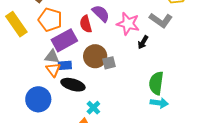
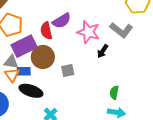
purple semicircle: (101, 13) -> (62, 21), turned 102
brown circle: (95, 56) -> (43, 57), moved
green semicircle: (156, 83) -> (114, 93), size x0.6

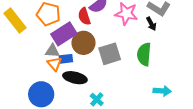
black arrow: (103, 51) -> (151, 24), moved, turned -56
gray square: (68, 70) -> (110, 54), size x1.6
green semicircle: (114, 93) -> (144, 54), moved, size x1.6

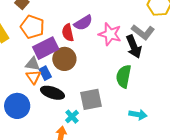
black arrow: (151, 24) -> (134, 47), size x1.6
gray square: (110, 54) -> (91, 99), moved
blue rectangle: (66, 59) -> (45, 73), turned 64

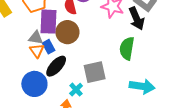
purple rectangle: (46, 48) -> (49, 22), turned -60
black ellipse: (52, 93) -> (56, 66), turned -65
blue circle: (17, 106) -> (34, 84), moved
cyan arrow: (138, 115) -> (142, 86), size x1.4

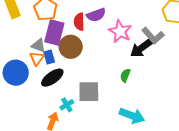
black arrow: (137, 19) -> (141, 48), turned 65
green semicircle: (127, 48) -> (125, 75), size x0.6
blue circle: (34, 84) -> (16, 73), moved

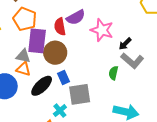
gray L-shape: (153, 36) -> (132, 61), moved
black arrow: (141, 48) -> (125, 44), size x0.6
blue rectangle: (49, 57) -> (63, 78), moved
orange triangle: (37, 58) -> (23, 69), turned -42

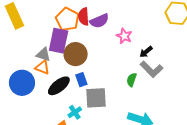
orange pentagon: (25, 19) -> (67, 19), moved
red semicircle: (60, 27) -> (84, 17), moved
pink star: (102, 30) -> (124, 36), size x0.7

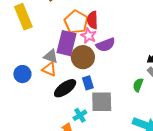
purple semicircle: (99, 21) -> (106, 45), moved
pink star: (124, 36) -> (89, 36), moved
blue circle: (22, 83) -> (22, 74), moved, size x0.7

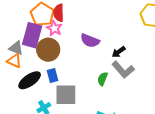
purple semicircle: (106, 45) -> (90, 41), moved, turned 42

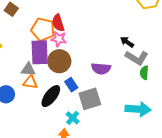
purple semicircle: (90, 41) -> (101, 69), moved
black arrow: (119, 52) -> (127, 42), turned 88
green semicircle: (103, 79) -> (144, 73), moved

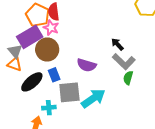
purple rectangle: (40, 52) -> (30, 37), turned 50
gray triangle: (28, 69) -> (15, 51), turned 35
cyan arrow: (138, 109) -> (93, 98), moved, turned -50
cyan cross: (73, 118) -> (49, 108), turned 32

